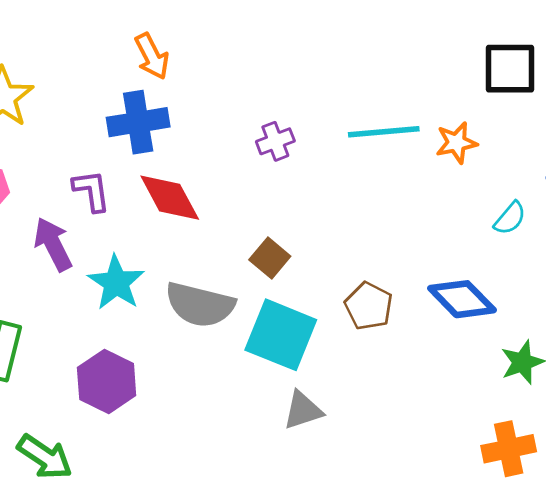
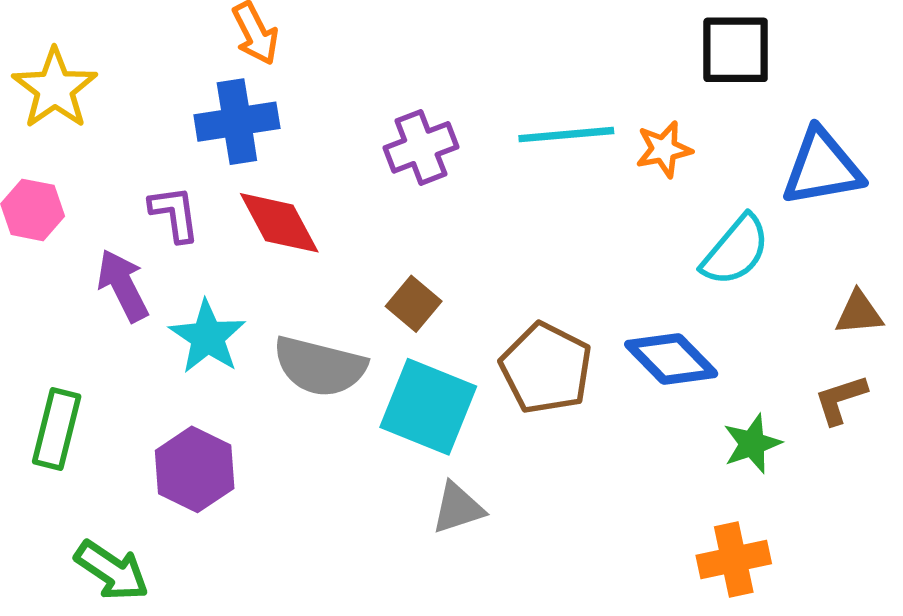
purple cross: (275, 141) -> (421, 147), size x1.4
cyan semicircle: (510, 218) -> (736, 250), size x1.6
brown pentagon: (369, 306) -> (546, 368), size x1.4

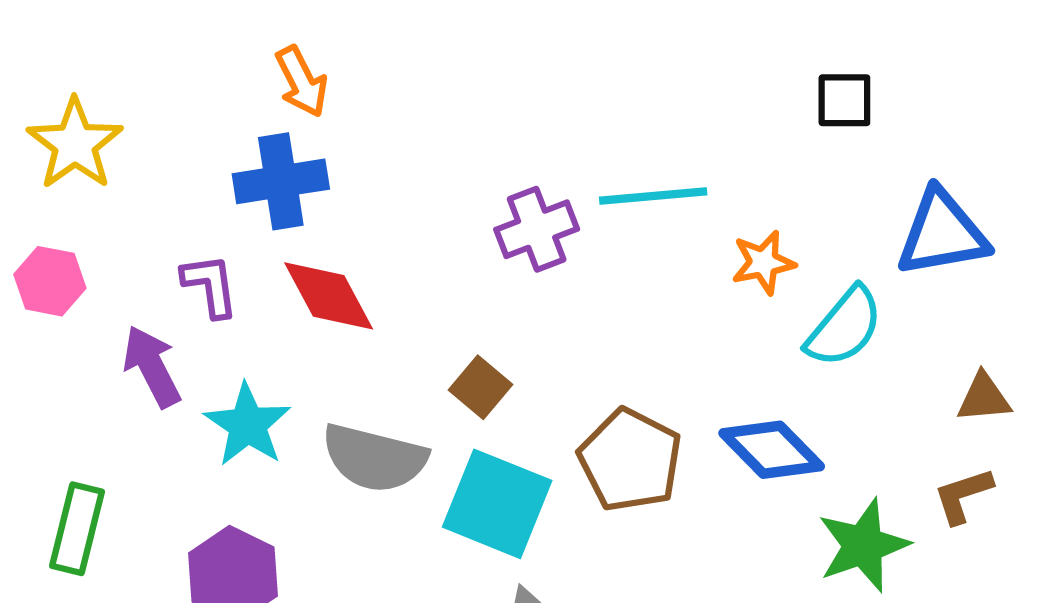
black square: (736, 50) -> (844, 100), size x0.7
purple cross: (421, 147) -> (537, 229), moved
orange star: (664, 149) -> (763, 263), moved
green star: (752, 444) -> (863, 545), size x1.4

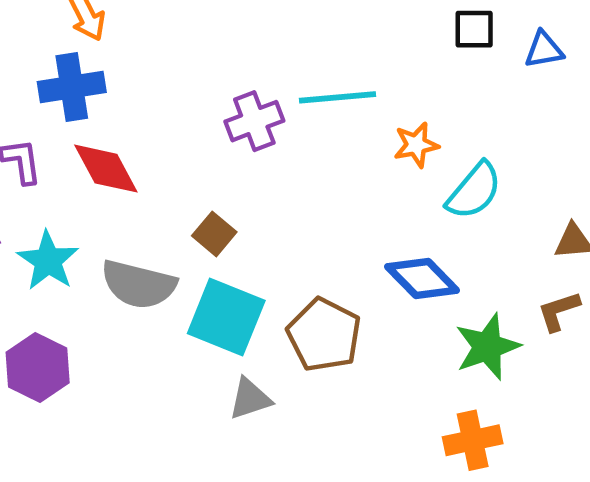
blue triangle: (942, 233) -> (544, 50), moved, size x0.6
brown pentagon: (630, 460) -> (324, 335), moved

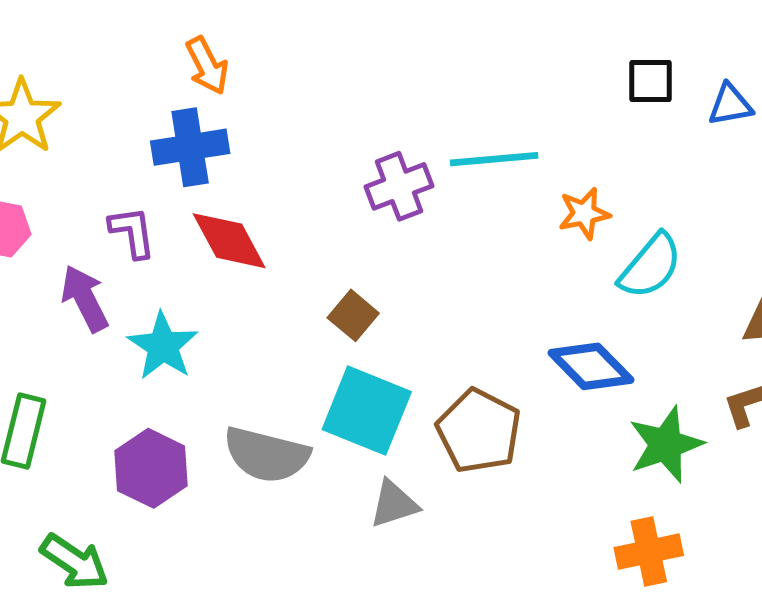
gray semicircle: (139, 284) -> (267, 455), moved

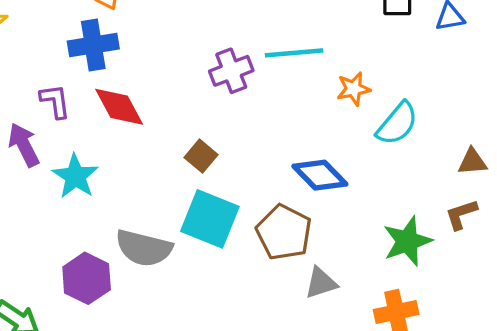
blue diamond: (591, 366) -> (320, 175), moved
purple hexagon: (151, 468) -> (87, 278), moved
gray triangle: (394, 504) -> (321, 283), moved

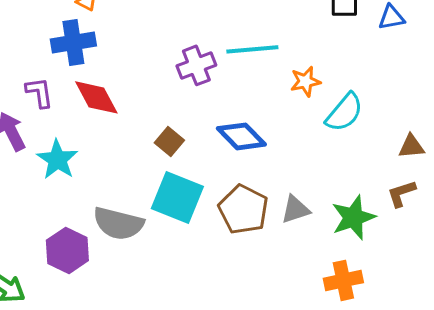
blue diamond: (320, 175) -> (241, 136), moved
gray triangle: (321, 283) -> (295, 209), moved

